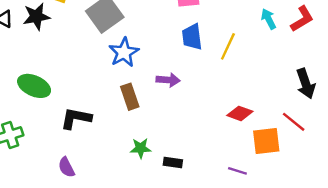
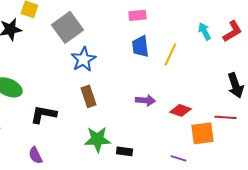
purple arrow: (168, 80) -> (145, 100), moved
red line: (294, 122) -> (225, 117), turned -35
green star: (141, 148) -> (97, 139), size x1.5

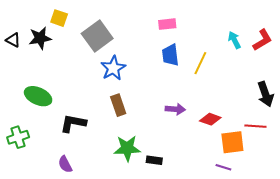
purple line: (178, 158) -> (223, 167), moved

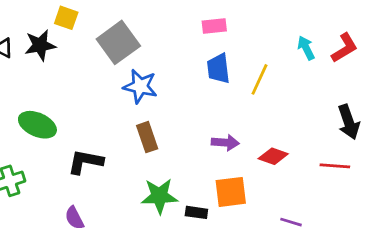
blue star: (113, 68) -> (140, 86), turned -30
orange square: (232, 142) -> (231, 192), moved

